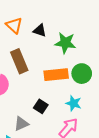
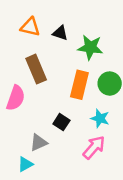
orange triangle: (14, 25) -> (30, 27), turned -30
orange rectangle: (56, 75) -> (79, 85), turned -70

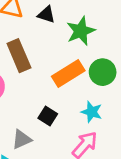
green star: (90, 47) -> (81, 31), turned -30
orange rectangle: (79, 85) -> (68, 73), turned 44

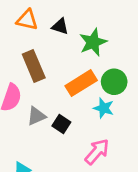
cyan star: (92, 112) -> (104, 108), moved
gray triangle: (22, 139) -> (36, 116), moved

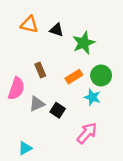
brown rectangle: (34, 66) -> (40, 70), moved, size x0.6
orange rectangle: (81, 83) -> (74, 77), size x0.7

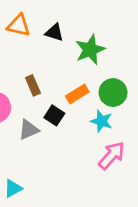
black square: (58, 110) -> (54, 115), moved
pink arrow: (87, 133) -> (112, 155), moved

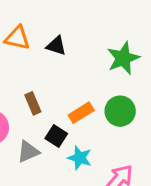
green star: (90, 50) -> (123, 58), moved
cyan star: (102, 121) -> (80, 158), moved

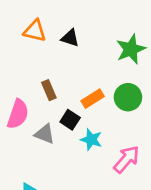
gray triangle: (28, 152) -> (45, 134), turned 45

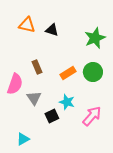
black square: (70, 120) -> (52, 116), moved, turned 32
gray triangle: (45, 134) -> (34, 98), turned 35

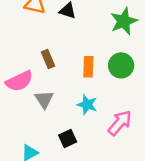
orange rectangle: (68, 73) -> (88, 67), turned -56
pink semicircle: (15, 84) -> (19, 81), turned 45
black square: (52, 116) -> (68, 138), moved

